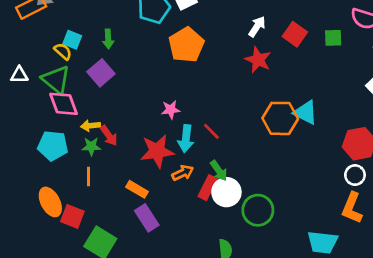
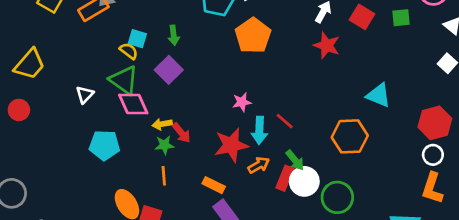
white triangle: (19, 75) -> (85, 95), moved, turned -42
orange hexagon: (280, 118) -> (350, 136), moved
cyan pentagon: (53, 146) -> (105, 145), moved

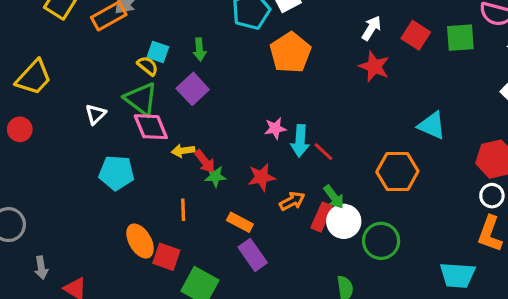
green square: (401, 18) -> (460, 38), size x1.4
cyan arrow: (259, 130) -> (300, 141), moved
green star: (164, 145) -> (215, 176), moved
red star: (231, 145) -> (261, 177), size x0.7

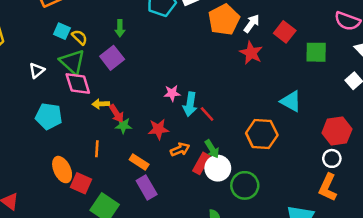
green square: (460, 38) -> (316, 52), moved
cyan square: (158, 52) -> (62, 31), moved
orange pentagon: (290, 53) -> (224, 20), moved

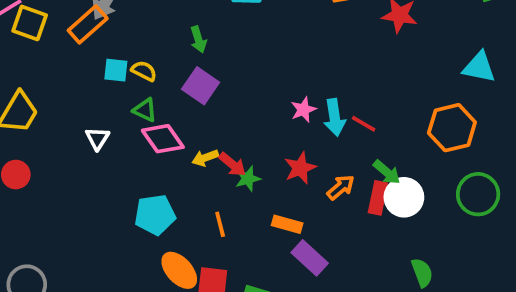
green triangle: (72, 62) -> (145, 110), size x0.6
cyan pentagon: (49, 116) -> (155, 215), moved
green circle: (245, 185) -> (478, 194), moved

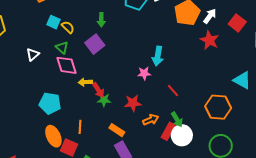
cyan arrow: (335, 117) -> (158, 56), moved
orange line: (220, 224) -> (80, 127), moved

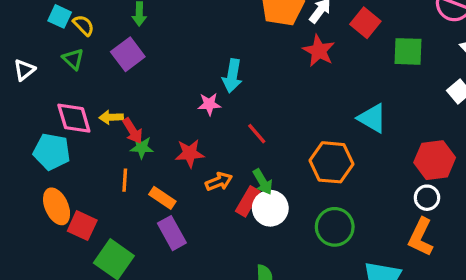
pink diamond: (67, 65) -> (74, 118), moved
orange line: (80, 127) -> (125, 180), moved

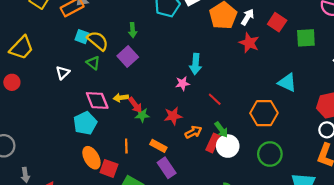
yellow semicircle: (84, 25) -> (98, 41), size x1.5
cyan pentagon: (52, 152) -> (85, 123), turned -30
orange line: (125, 180) -> (126, 146), moved

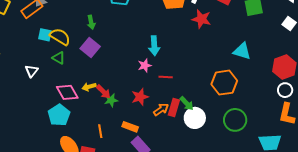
red line: (215, 99) -> (166, 77), moved, turned -32
red rectangle: (213, 143) -> (174, 107), moved

